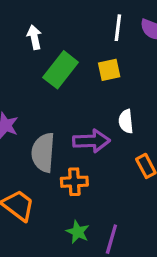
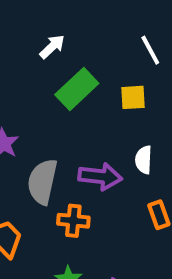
white line: (118, 28) -> (150, 50), turned -44
white arrow: (34, 37) -> (52, 47), turned 50

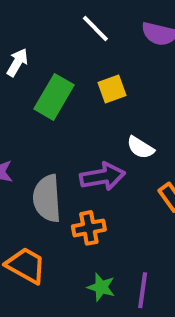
white line: (150, 50) -> (95, 29), moved
white semicircle: (144, 160) -> (140, 147), turned -44

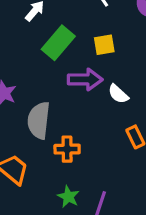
purple arrow: (103, 177) -> (85, 79), moved

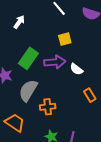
green rectangle: (58, 43) -> (28, 58), moved
gray semicircle: (39, 120) -> (28, 90), turned 30

